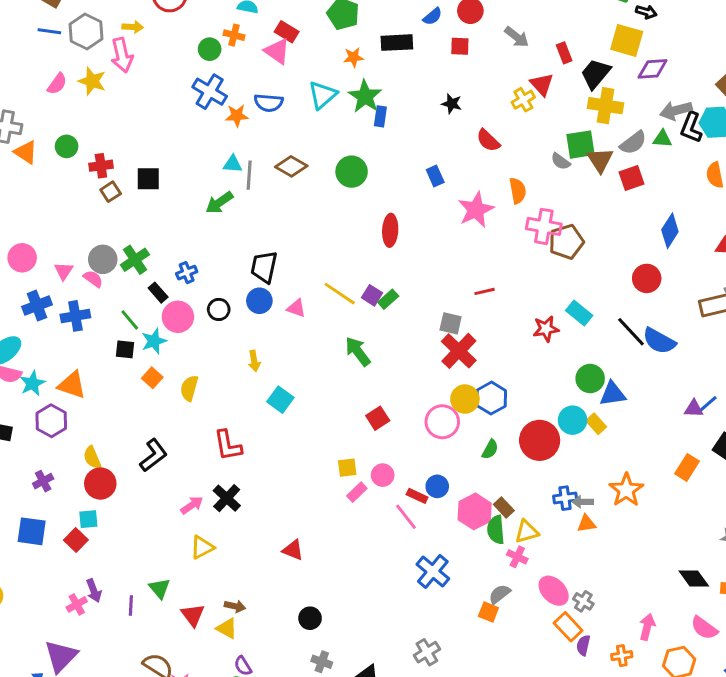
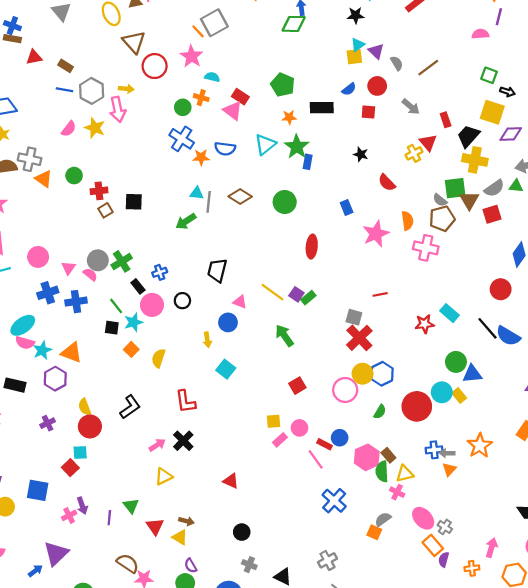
brown pentagon: (566, 242) -> (442, 219), moved
blue circle: (259, 301) -> (228, 322), moved
orange triangle: (586, 524) -> (449, 469), turned -40
blue square: (32, 531) -> (38, 490), moved

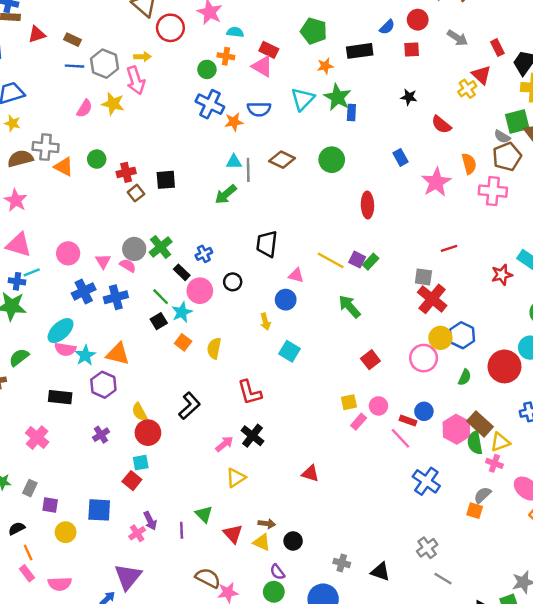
black square: (112, 328) -> (159, 321), turned -32
brown rectangle: (388, 455) -> (480, 424), size x1.5
black circle: (242, 532) -> (293, 541), moved

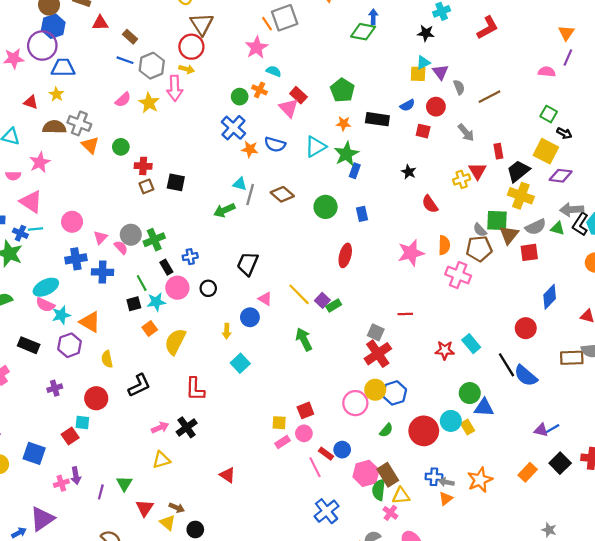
red circle: (170, 28) -> (191, 47), moved
blue rectangle: (400, 157) -> (362, 214), moved
yellow semicircle: (214, 348) -> (175, 342), size x1.4
red square: (370, 360) -> (305, 410), moved
yellow semicircle: (139, 412) -> (107, 359), moved

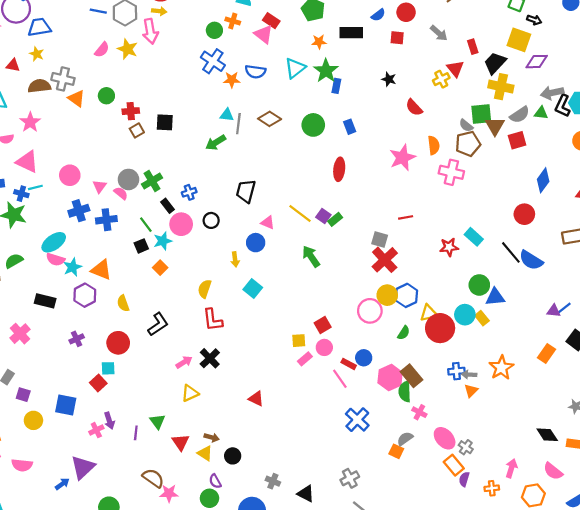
yellow semicircle: (175, 342) -> (205, 289), moved, size x0.7
yellow triangle: (401, 496) -> (429, 313), moved

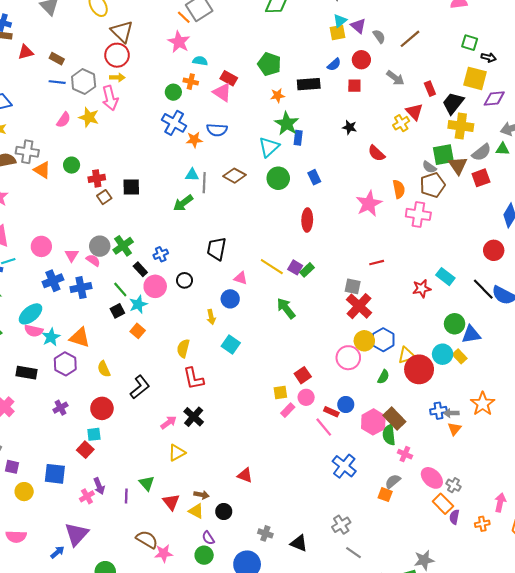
cyan triangle: (295, 68) -> (269, 147), moved
red triangle: (256, 399) -> (245, 475), moved

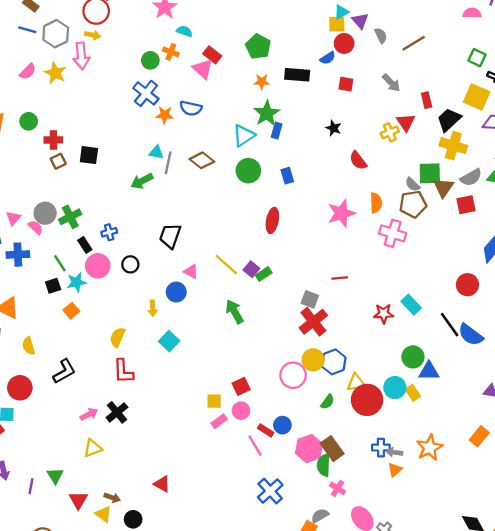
red circle: (361, 60) -> (344, 43), moved

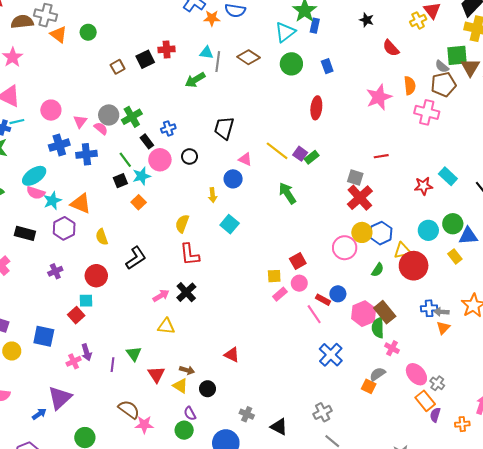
red cross: (53, 140) -> (167, 49), moved
black square: (89, 155) -> (145, 59), turned -30
cyan circle: (395, 388) -> (428, 230), moved
yellow triangle: (93, 448) -> (166, 326), turned 30

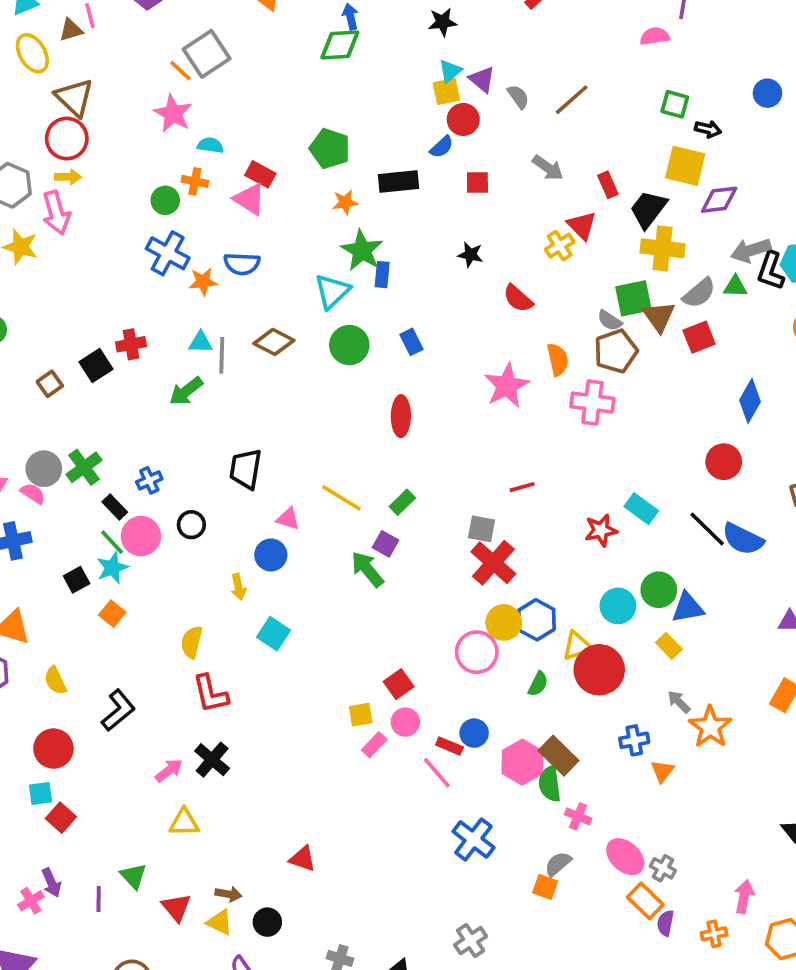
purple square: (300, 154) -> (385, 544), moved
green line: (125, 160) -> (112, 542), moved
gray arrow: (442, 312) -> (679, 702), moved, turned 48
red square: (76, 315) -> (61, 818), moved

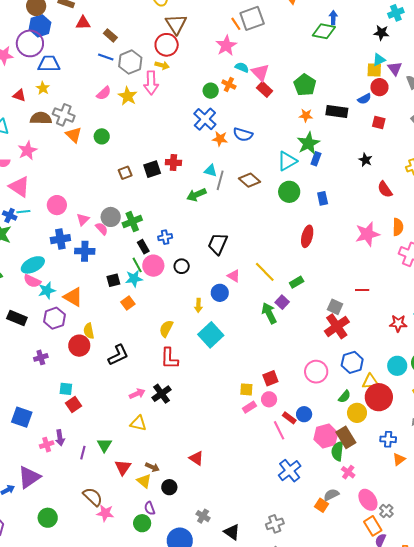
pink triangle: (250, 199) -> (260, 72), moved
yellow circle: (504, 622) -> (357, 413), moved
cyan square: (273, 634) -> (211, 335), size x1.4
red circle: (53, 749) -> (79, 346), moved

